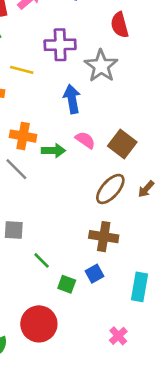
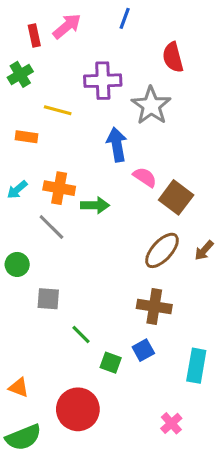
pink semicircle: (85, 140) -> (145, 177), moved

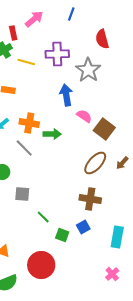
red rectangle: (34, 35) -> (13, 33), moved
yellow line: (58, 110) -> (26, 62), moved
pink cross: (171, 423) -> (112, 274), moved

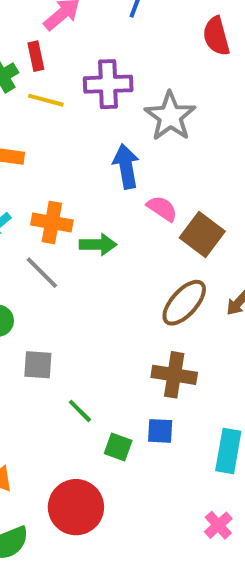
red rectangle: (13, 33) -> (36, 56), moved
red semicircle: (102, 39) -> (216, 36), moved
blue square: (83, 227) -> (160, 431), turned 32

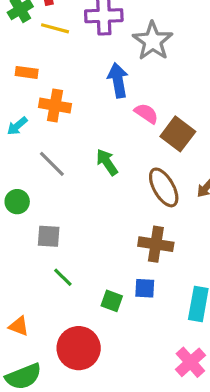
orange cross: (52, 223) -> (55, 106), moved
green arrow: (98, 245) -> (107, 162), moved, turned -124
brown ellipse: (184, 303) -> (164, 187), turned -72
green line: (80, 411) -> (63, 277), moved
pink cross: (218, 525) -> (190, 362), size x1.4

